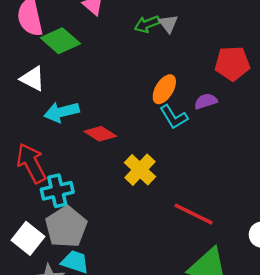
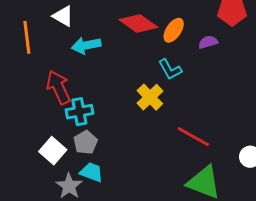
cyan L-shape: (174, 117) -> (170, 69), moved
red diamond: (100, 134) -> (138, 24), moved, size x1.4
gray pentagon: (66, 227) -> (86, 142), size x0.7

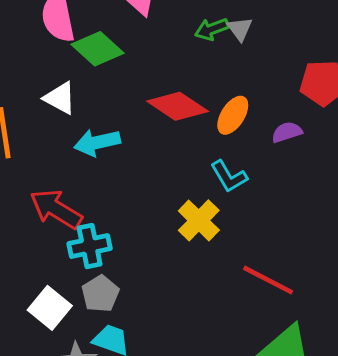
red arrow: (59, 87) -> (56, 209), turned -32

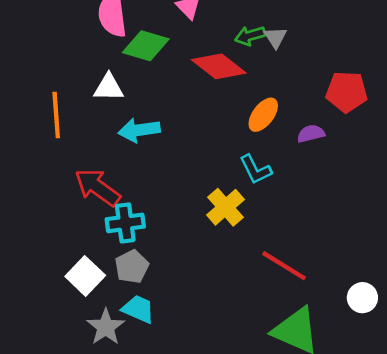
green diamond: (97, 49) -> (146, 46), turned -30
white triangle: (60, 98) -> (109, 87), turned -32
red diamond: (178, 106) -> (219, 66), moved

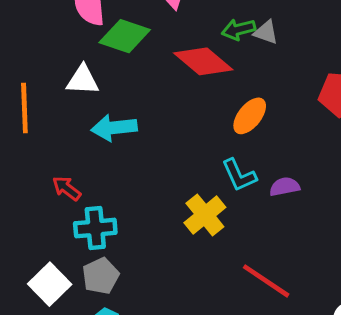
gray triangle: (275, 37) -> (266, 32), turned -40
purple semicircle: (311, 134) -> (285, 187), moved
red arrow: (98, 187) -> (67, 188), size x0.6

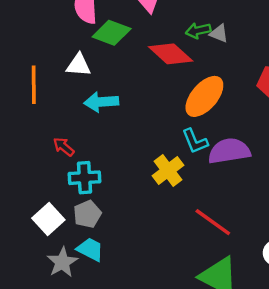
orange ellipse: (250, 116) -> (204, 96), size x1.5
purple semicircle: (285, 187) -> (229, 151), size x1.8

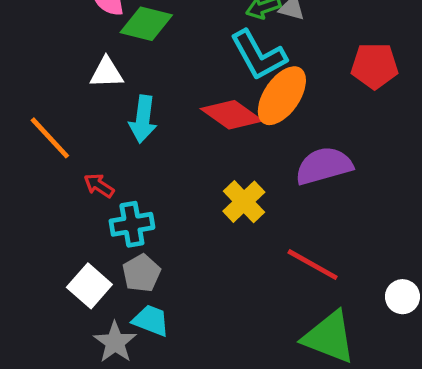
red diamond: (171, 54) -> (232, 115), moved
orange line: (34, 85) -> (50, 138), moved, turned -36
cyan arrow: (101, 102) -> (143, 119), turned -72
cyan L-shape: (195, 141) -> (258, 55), moved, size x1.5

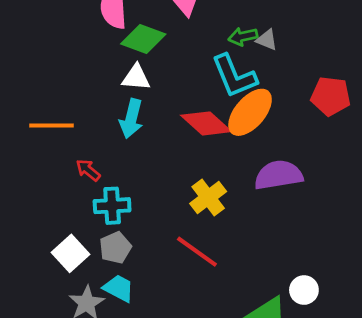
white triangle: (107, 73) -> (136, 77), moved
orange line: (50, 138) -> (51, 126), turned -54
red line: (313, 265) -> (197, 252), moved
white circle: (402, 297) -> (304, 290), moved

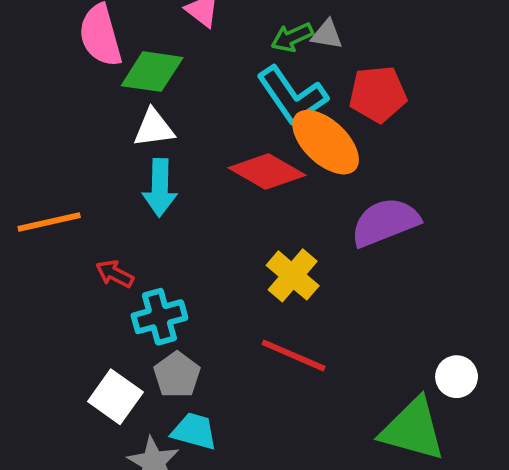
red pentagon: (331, 96) -> (378, 94), moved
orange ellipse: (250, 112) -> (326, 142), turned -75

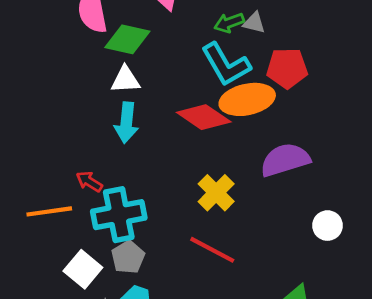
orange ellipse: (326, 142) -> (247, 99), turned -60
orange line: (49, 222) -> (49, 211), moved
cyan cross: (159, 317) -> (119, 215), size x1.4
white circle: (457, 377) -> (328, 226), moved

